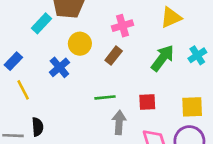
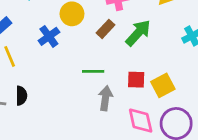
green arrow: (163, 58) -> (138, 33), moved
yellow square: (192, 107) -> (163, 85), moved, turned -30

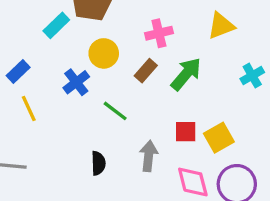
green line: (93, 71) -> (115, 111), moved, turned 40
black semicircle: (21, 96) -> (98, 163), moved

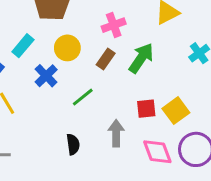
cyan rectangle: (56, 25) -> (23, 46), moved
green line: (115, 111) -> (83, 97), turned -70

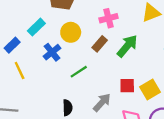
gray arrow: (116, 133) -> (102, 102), turned 36

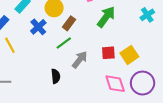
brown rectangle: (100, 44) -> (69, 23), moved
gray arrow: (102, 102) -> (80, 60), moved

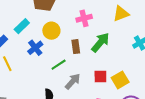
brown rectangle: (69, 23) -> (76, 47), moved, turned -48

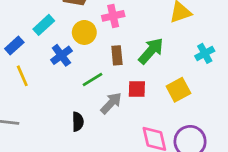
pink cross: (84, 18) -> (113, 16), moved
red square: (100, 77) -> (137, 89), moved
yellow square: (120, 80) -> (178, 90), moved

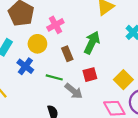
green line: (92, 79) -> (54, 77), turned 63
yellow square: (178, 90) -> (123, 80), moved
gray arrow: (111, 103) -> (74, 91), turned 102

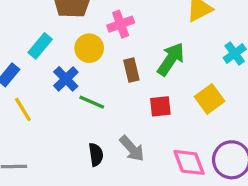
green line: (54, 77) -> (92, 102), moved
yellow square: (123, 80) -> (210, 99), moved
gray arrow: (74, 91) -> (132, 149), moved

